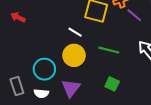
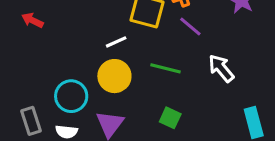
purple line: (134, 15) -> (190, 27), moved
white line: (75, 32) -> (116, 42), turned -56

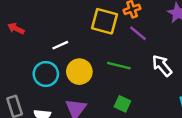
white line: (116, 42) -> (60, 45), moved
cyan circle: (71, 96) -> (46, 74), moved

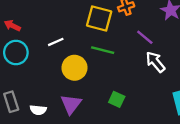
purple line: (138, 33) -> (145, 37), moved
green line: (119, 66) -> (103, 50), moved
cyan circle: (46, 74) -> (16, 53), moved

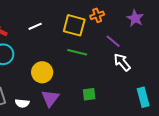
white line: (56, 42) -> (35, 26), moved
yellow circle: (74, 68) -> (42, 72), moved
green square: (117, 99) -> (89, 94), turned -32

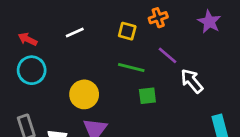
yellow square: (74, 25) -> (127, 31), size x0.6
purple line: (113, 41) -> (168, 55), moved
green square: (89, 94) -> (147, 96), moved

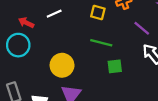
red arrow: (28, 39) -> (26, 23), moved
purple line: (168, 55) -> (142, 28), moved

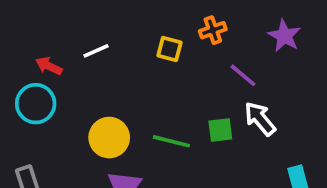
green line: (101, 43) -> (171, 141), moved
green square: (115, 66) -> (220, 130), moved

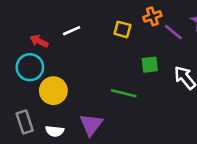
purple line: (243, 75) -> (173, 32), moved
green square: (220, 130) -> (150, 65), moved
yellow circle: (109, 138) -> (53, 91), moved

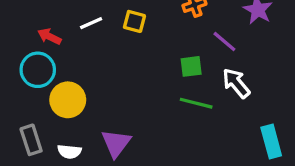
yellow square: (122, 29) -> (134, 21), moved
purple line: (173, 32) -> (224, 41), moved
green line: (124, 93) -> (196, 103), moved

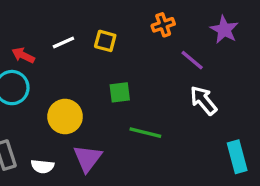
green square: (191, 66) -> (120, 92), moved
yellow circle: (68, 100) -> (65, 117), moved
green line: (196, 103) -> (145, 133), moved

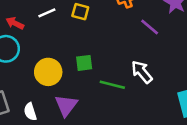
green square: (120, 92) -> (84, 63), moved
white arrow: (203, 100) -> (142, 72), moved
white semicircle: (42, 166) -> (30, 112), turned 66

